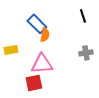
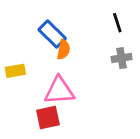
gray cross: (86, 53) -> (122, 58), moved

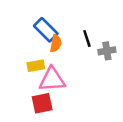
black line: (117, 23) -> (87, 38), moved
yellow rectangle: (15, 71) -> (36, 66), moved

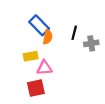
black line: (87, 38) -> (74, 33), turned 32
pink triangle: (52, 80) -> (44, 68), size x0.7

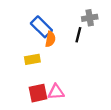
gray cross: (91, 43) -> (90, 18), moved
pink triangle: (44, 68) -> (56, 92), moved

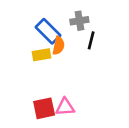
gray cross: (90, 18) -> (79, 21), moved
yellow rectangle: (32, 59) -> (41, 55), moved

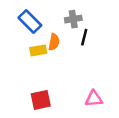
blue rectangle: (48, 31) -> (30, 21), moved
pink triangle: (65, 107) -> (94, 99), moved

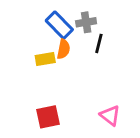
blue rectangle: (30, 21) -> (59, 25), moved
pink triangle: (94, 99) -> (110, 115), turned 42

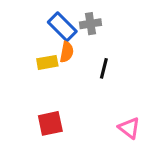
black line: (99, 43) -> (104, 68), moved
pink triangle: (110, 115) -> (129, 128), moved

